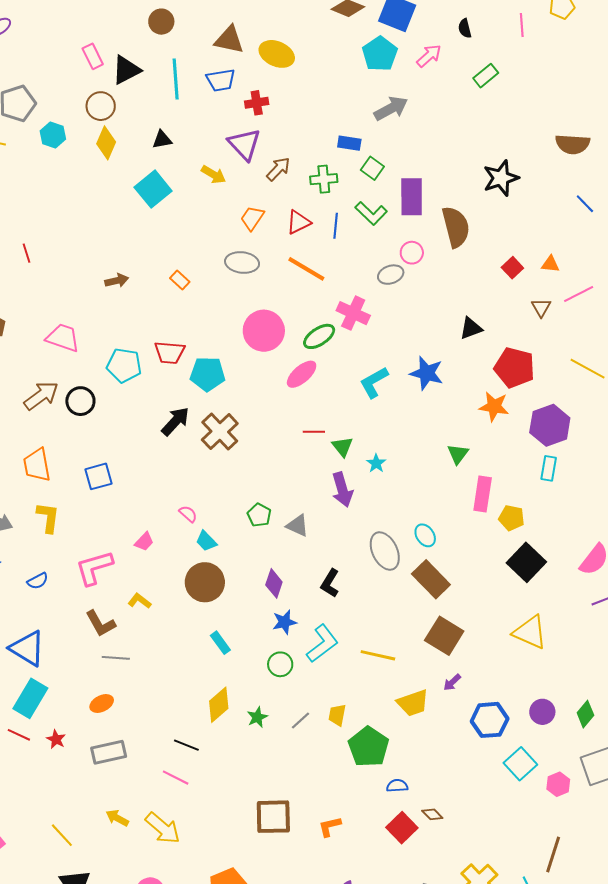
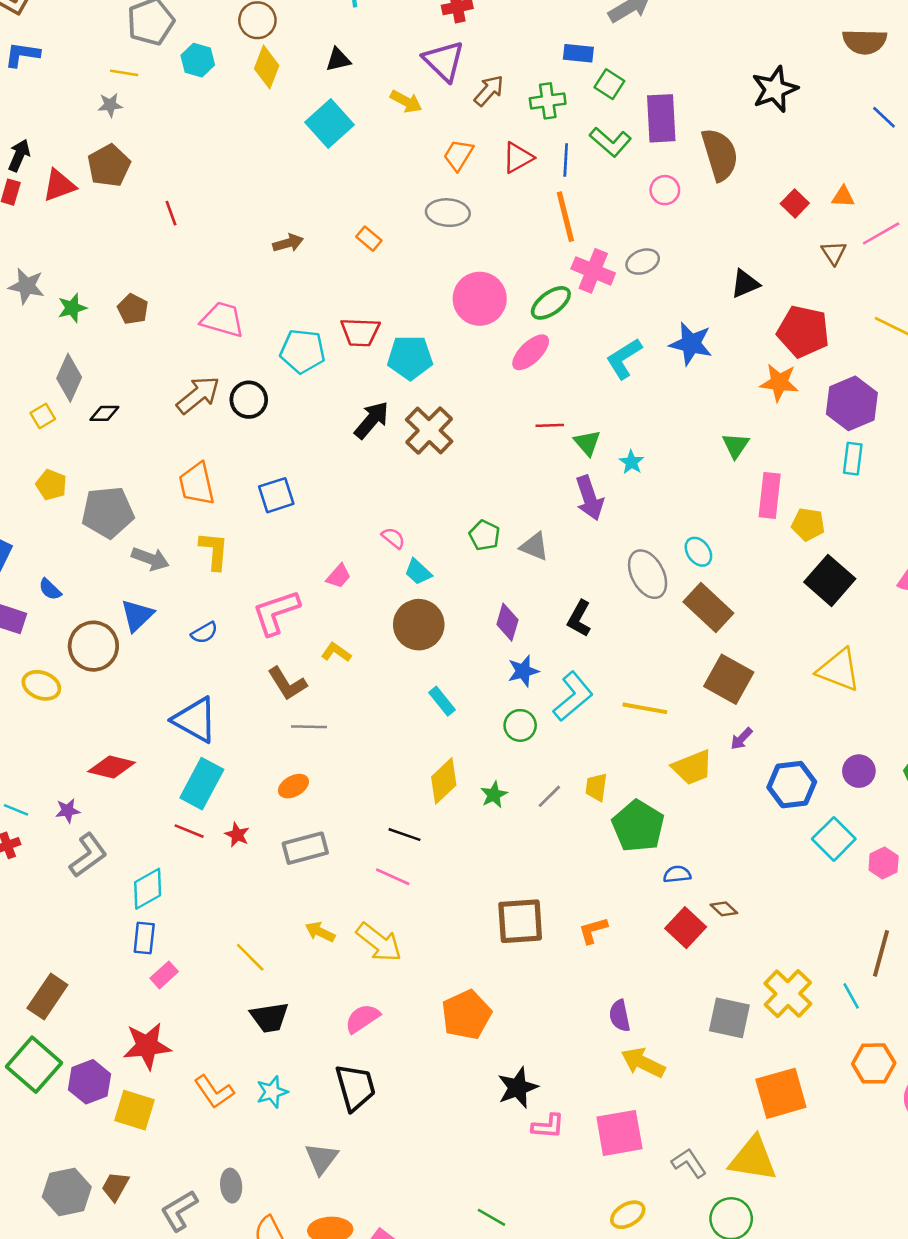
orange line: (306, 269) -> (565, 217), moved, turned 48
gray ellipse: (391, 275) -> (643, 262), moved

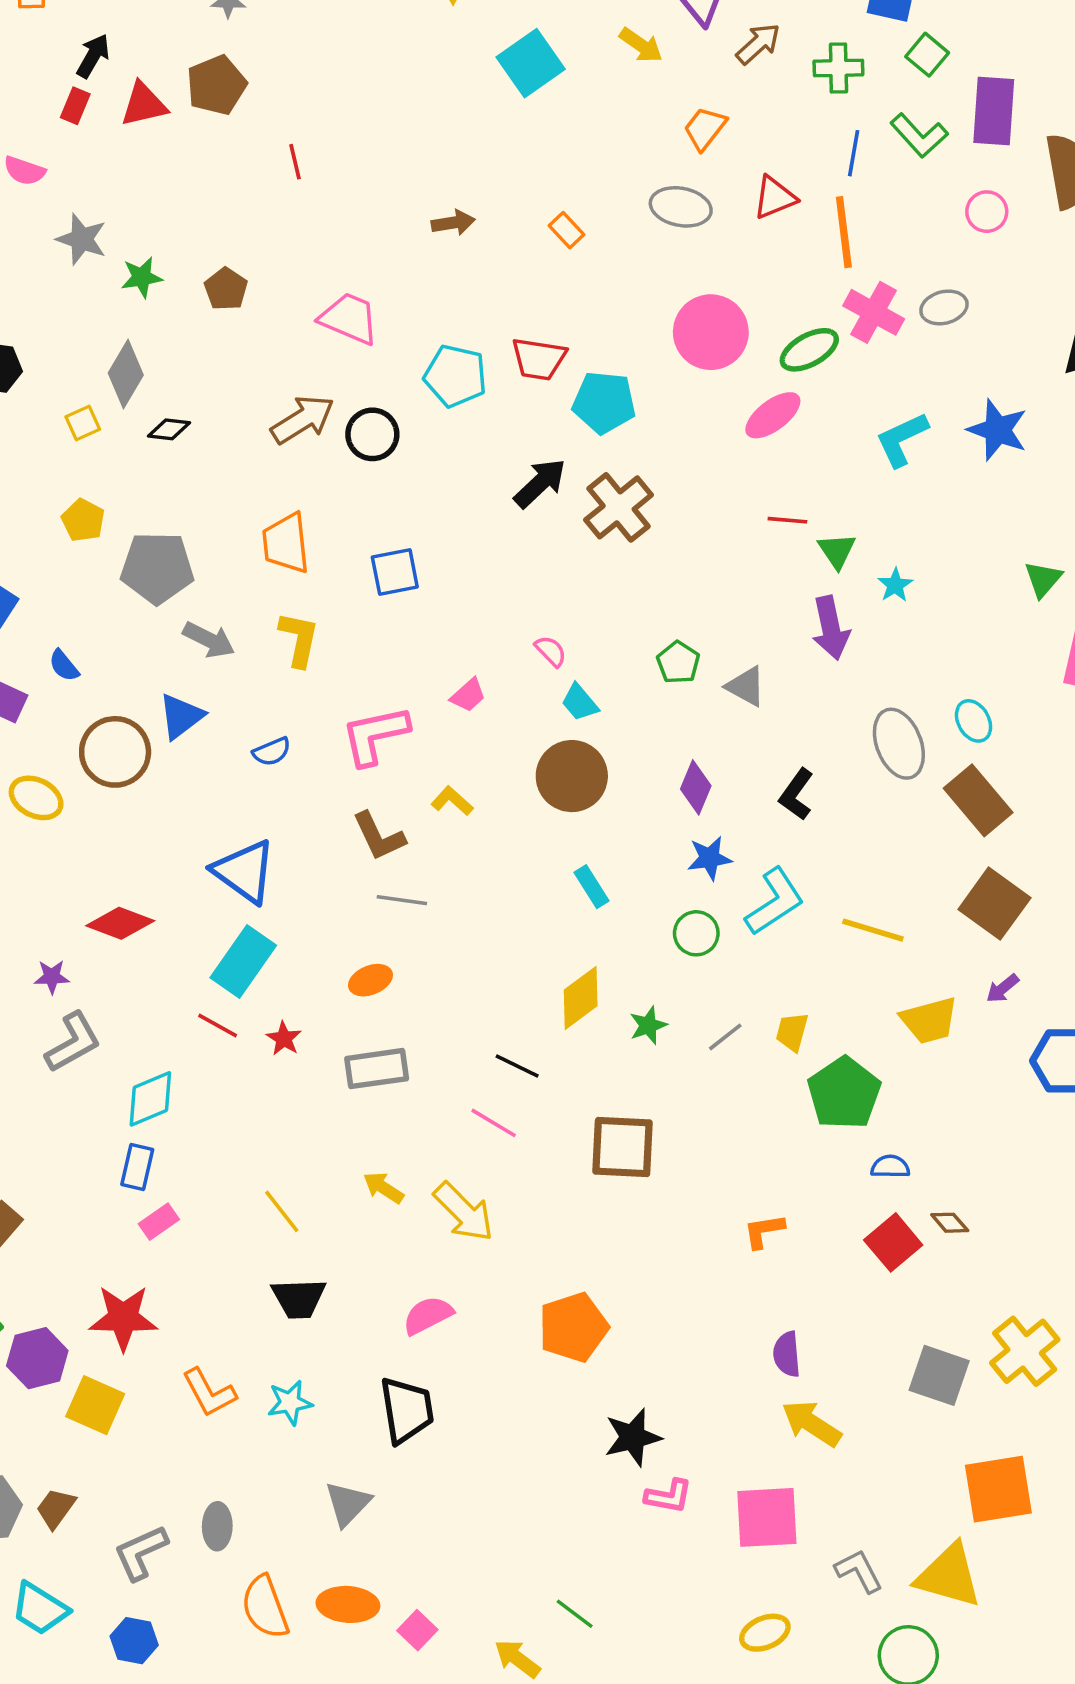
red triangle: (518, 158) -> (775, 197), moved
brown square: (520, 921) -> (623, 1147), moved

